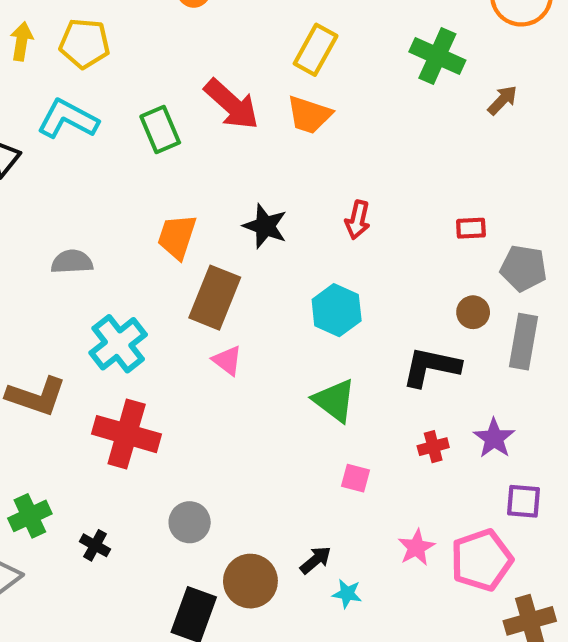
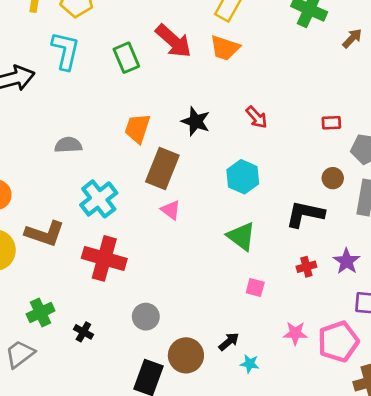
cyan L-shape: (68, 119) -> (65, 51), turned 75
red arrow: (358, 220) -> (257, 117), turned -55
pink star: (416, 547) -> (295, 333), turned 30

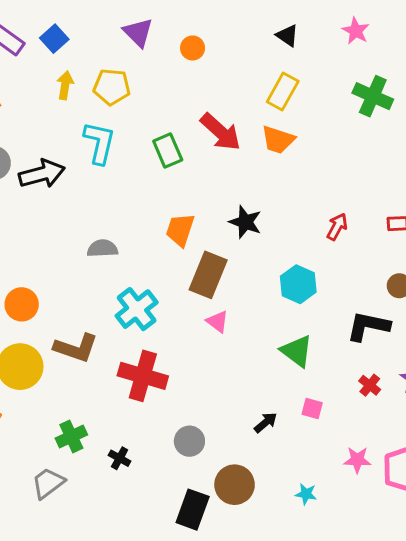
red arrow: (257, 117) -> (337, 227), moved, turned -110
red cross: (306, 267) -> (370, 385), turned -36
black arrow: (229, 342) -> (266, 422), moved

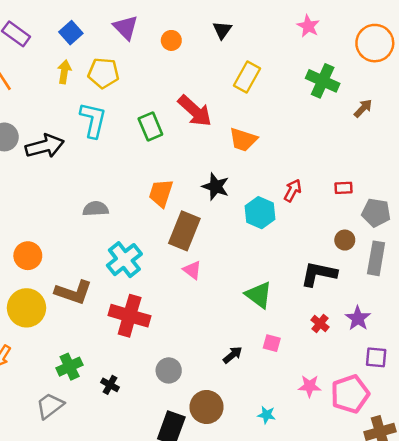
black triangle: (287, 36) -> (222, 30), moved, turned 30
blue square: (54, 39) -> (71, 33), moved
orange trapezoid: (278, 140) -> (243, 140), moved
cyan hexagon: (298, 284) -> (260, 213), moved

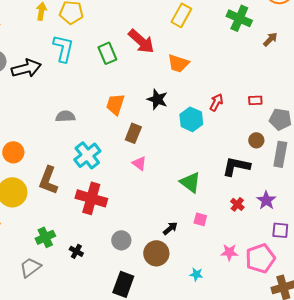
brown rectangle: (184, 231) -> (133, 133), size x0.7
brown L-shape: (73, 292) -> (48, 180), turned 92
brown circle: (207, 407) -> (156, 253), moved

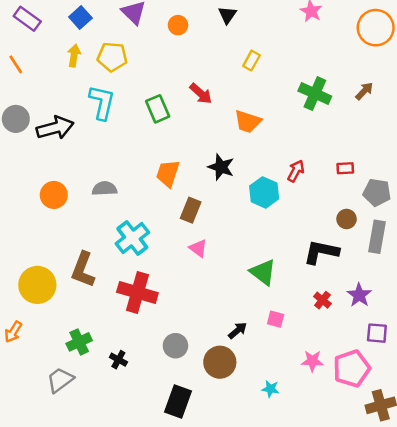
yellow rectangle: (181, 15) -> (251, 61), size x0.7
green cross: (239, 18) -> (315, 94), moved
red arrow: (141, 41) -> (201, 94), size x0.7
orange circle: (13, 152) -> (54, 195), moved

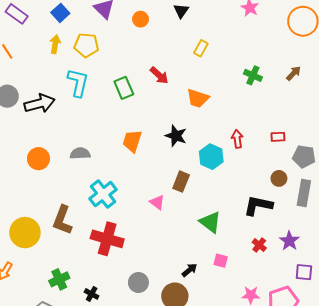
green cross: (315, 94) -> (253, 75), size x0.7
red arrow: (296, 171) -> (237, 139), turned -36
brown rectangle: (191, 210) -> (181, 182), moved

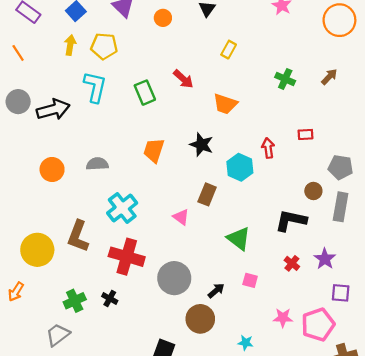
red rectangle: (278, 137) -> (306, 134), moved
gray circle: (138, 283) -> (174, 278), moved, size x1.5
black cross: (92, 294) -> (110, 298), moved

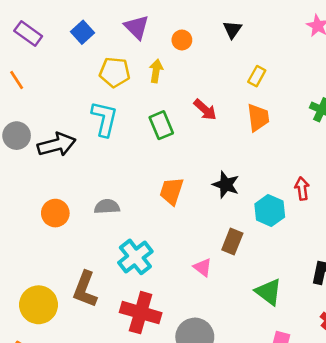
yellow arrow: (70, 45) -> (156, 71), moved
orange trapezoid: (225, 104) -> (258, 117), moved, turned -115

